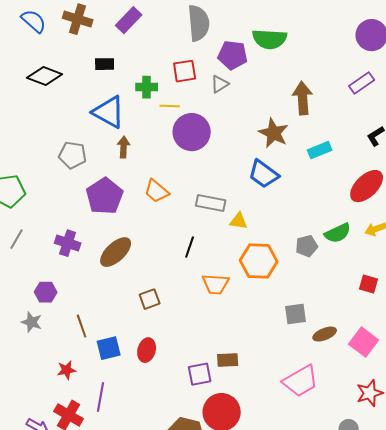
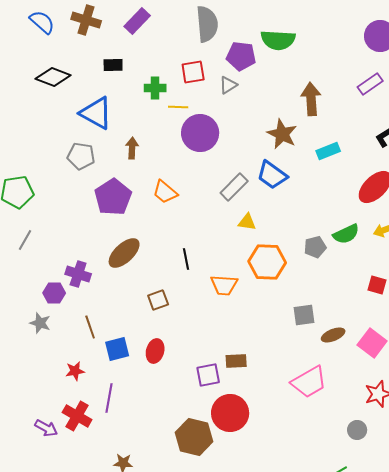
blue triangle: (109, 112) -> (96, 113), moved
gray rectangle: (211, 203) -> (234, 187), moved, turned -56
purple cross: (68, 243) -> (78, 274), moved
black line: (190, 247) -> (186, 259), moved, turned -30

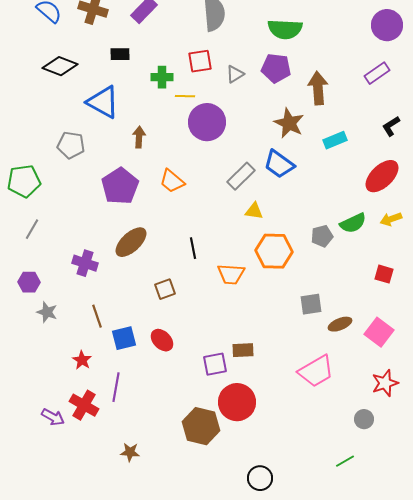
purple pentagon: (241, 56) -> (276, 68), moved
gray pentagon: (81, 156) -> (71, 145), moved
purple hexagon: (54, 293) -> (29, 282), moved
red ellipse: (155, 351) -> (162, 340), turned -60
red star: (75, 371) -> (82, 360), turned -30

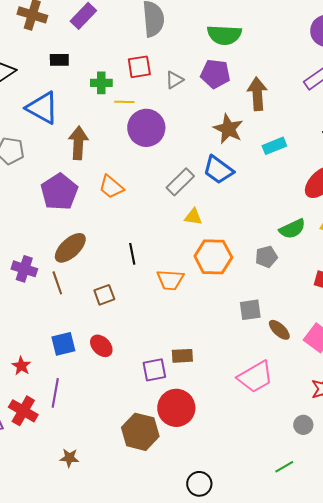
brown arrow: (139, 137) -> (78, 143), size x1.5
gray pentagon: (322, 236) -> (266, 257), moved
brown line: (97, 316) -> (57, 283), moved
brown ellipse: (340, 324) -> (279, 330), turned 65

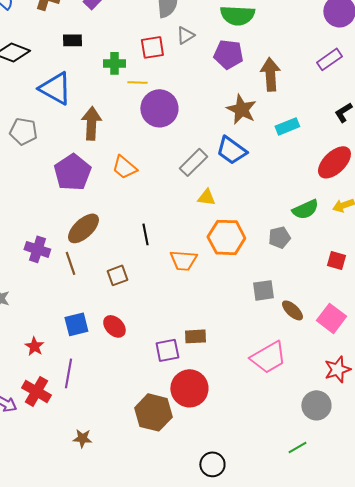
gray triangle: (174, 80) -> (185, 35), moved
gray circle: (303, 425) -> (316, 405), size x1.5

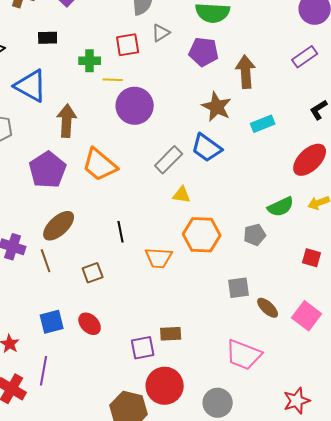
orange trapezoid: (124, 167) -> (100, 165), size x1.4
pink trapezoid: (268, 357) -> (244, 355), turned 51
red star: (337, 369) -> (297, 401), moved
gray circle: (316, 405) -> (218, 403), moved

